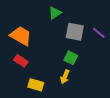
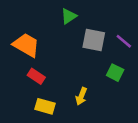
green square: (71, 58) -> (115, 73), moved
red rectangle: (21, 61) -> (36, 76), moved

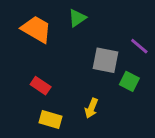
gray square: (94, 40) -> (105, 60), moved
orange trapezoid: (26, 45) -> (36, 29), moved

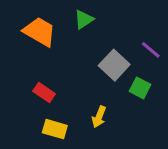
gray square: (105, 60) -> (114, 65), turned 32

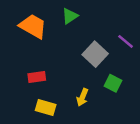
green square: (140, 88) -> (113, 83), moved
red rectangle: (44, 92) -> (37, 77), turned -42

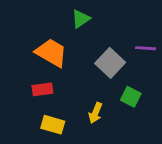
orange trapezoid: (33, 26) -> (51, 53), moved
purple line: (126, 41) -> (145, 48), turned -36

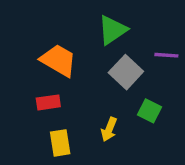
green triangle: (81, 19) -> (112, 30), moved, size x1.4
yellow rectangle: (53, 125) -> (60, 143), turned 65

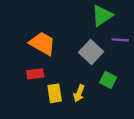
green triangle: (112, 30) -> (102, 16), moved
yellow rectangle: (60, 143) -> (55, 93), moved

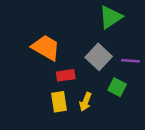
purple line: (120, 40) -> (130, 61), moved
red rectangle: (35, 74) -> (66, 75), moved

